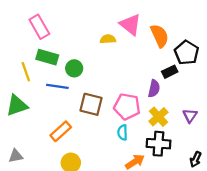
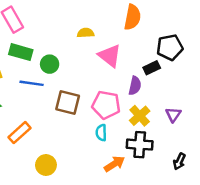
pink triangle: (130, 25) -> (110, 56), moved
orange semicircle: (160, 36) -> (132, 17), moved, turned 35
black pentagon: (187, 53) -> (170, 47), turned 30
orange rectangle: (61, 131) -> (20, 133), moved

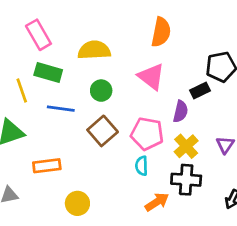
orange semicircle: (132, 17) -> (161, 32), moved
yellow semicircle: (86, 33) -> (94, 50), moved, size x1.6
green circle: (50, 64) -> (101, 91), moved
brown square: (68, 103) -> (103, 131), turned 35
orange rectangle: (20, 133) -> (47, 166), turned 35

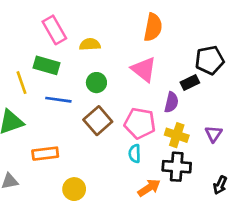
pink rectangle: (38, 35) -> (54, 30), moved
yellow semicircle: (94, 50) -> (90, 44), size x0.7
yellow cross: (186, 146) -> (177, 135), turned -30

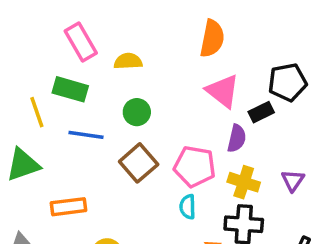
pink triangle: (144, 69) -> (223, 91), moved

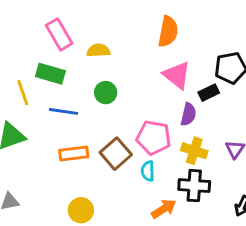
brown square: (139, 163) -> (116, 154), moved
orange rectangle: (68, 207) -> (74, 154), moved

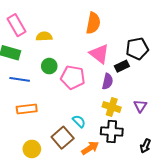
pink pentagon: (154, 138) -> (73, 77), moved
brown square: (116, 154) -> (63, 138), moved
cyan semicircle: (148, 171) -> (79, 121), turned 136

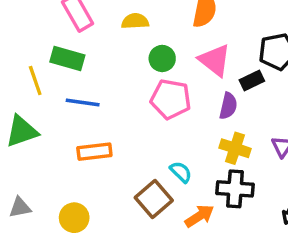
yellow semicircle: (44, 36) -> (135, 21), moved
green circle: (49, 66) -> (162, 58), moved
yellow circle: (32, 149) -> (74, 218), moved

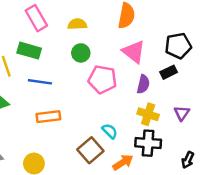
green circle: (162, 58) -> (81, 53), moved
black rectangle: (252, 81) -> (169, 72), moved

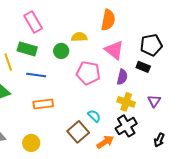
yellow semicircle: (77, 24) -> (79, 37), moved
green circle: (81, 53) -> (61, 51), moved
black rectangle: (169, 72) -> (143, 67), turned 48
black cross: (148, 143) -> (126, 126), turned -35

